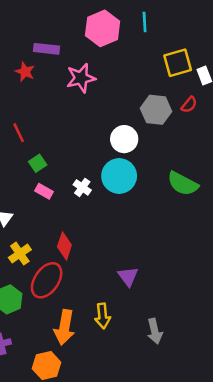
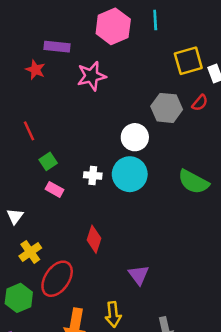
white cross: (82, 187) -> (93, 175), moved, turned -30
red diamond: (64, 246) -> (94, 239), moved

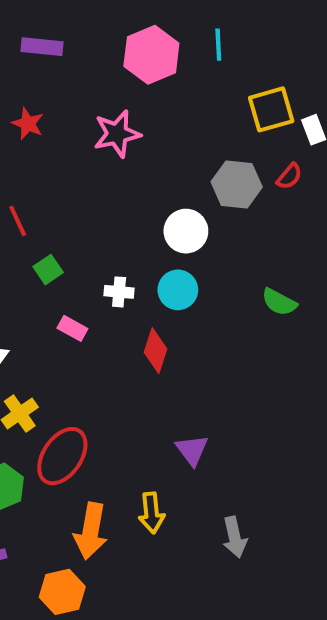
purple rectangle: (57, 47) -> (42, 47), moved
cyan circle: (130, 174) -> (178, 290), size x0.7
green semicircle: (193, 182) -> (279, 302), size x0.7
pink rectangle: (55, 189) -> (72, 328), moved
red diamond: (94, 239) -> (156, 351), moved

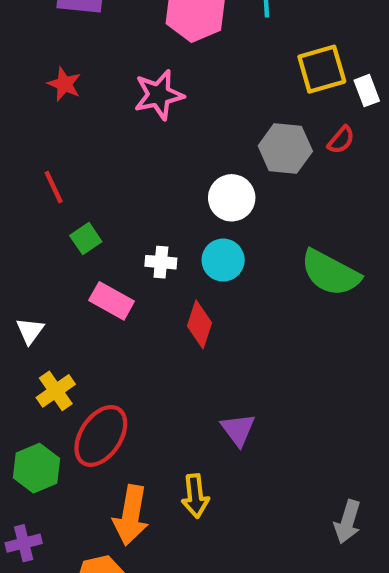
green semicircle: (279, 302) -> (330, 273), size x1.6
pink rectangle: (72, 328) -> (112, 301), size x1.4
gray arrow: (235, 537) -> (348, 522), moved, turned 30

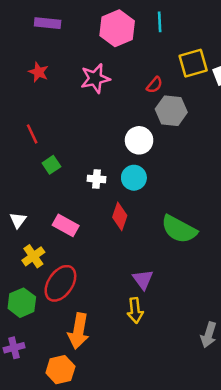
red semicircle: (341, 140) -> (154, 85), moved
green semicircle: (330, 273) -> (179, 229), moved
pink rectangle: (112, 301) -> (66, 225), moved
yellow arrow: (195, 496) -> (135, 310), moved

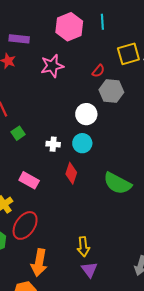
purple rectangle: (48, 23) -> (19, 39), moved
purple triangle: (143, 279) -> (89, 270), moved

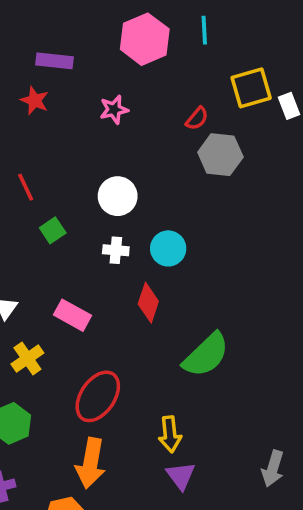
pink star: (52, 66) -> (114, 110), size x0.7
white circle: (86, 114) -> (118, 196), moved
green semicircle: (117, 183) -> (206, 355), moved, turned -72
red ellipse: (25, 225) -> (98, 396), moved

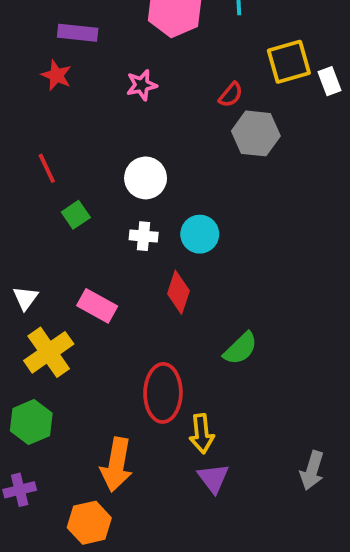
green semicircle: (206, 355) -> (240, 348), size x0.7
yellow cross: (27, 359) -> (49, 352), size x1.4
red ellipse: (98, 396) -> (163, 393), moved, turned -33

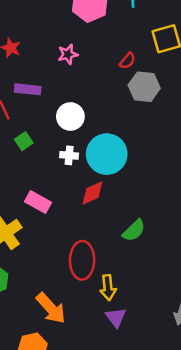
purple rectangle: (78, 33) -> (28, 89), moved
cyan circle: (200, 234) -> (107, 154), size x1.6
red diamond: (178, 292) -> (92, 193), turned 48
orange arrow: (116, 465) -> (51, 308), turned -52

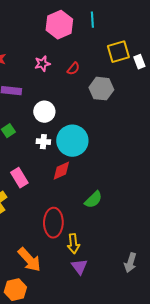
red semicircle: (127, 61) -> (73, 69), moved
pink rectangle: (38, 202) -> (19, 178), turned 30

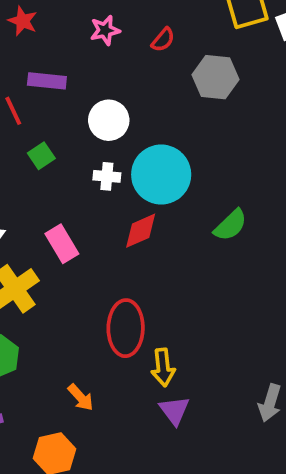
green semicircle: (93, 200) -> (230, 225), moved
orange arrow: (29, 260) -> (81, 397), size x0.6

